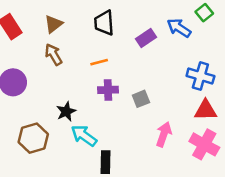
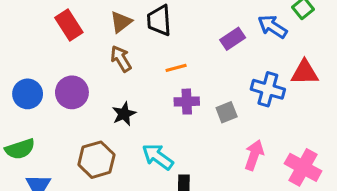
black trapezoid: (104, 23) -> (159, 20), moved
blue cross: (200, 76) -> (268, 89), moved
red triangle: (206, 110) -> (305, 72), moved
black star: (66, 111) -> (124, 114), moved

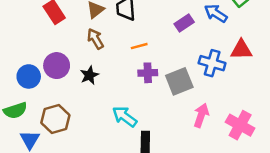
blue circle: (28, 94) -> (29, 76), moved
gray square: (227, 112) -> (179, 81), size x1.6
black star: (124, 114) -> (89, 75), moved
brown hexagon: (96, 160) -> (55, 119), moved

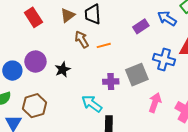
brown arrow: (95, 39) -> (82, 39), moved
purple cross: (148, 73) -> (111, 82), moved

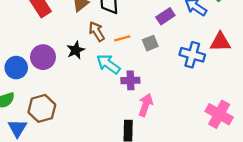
black star: (63, 70) -> (76, 50), moved
gray square: (137, 75) -> (150, 43), moved, size x0.6
pink arrow: (155, 103) -> (146, 105), moved
cyan arrow: (92, 104) -> (108, 64), moved

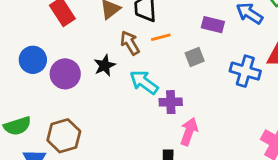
purple rectangle: (165, 16) -> (213, 25), turned 48
orange line: (122, 38) -> (161, 37), moved
blue circle: (16, 68) -> (33, 60), moved

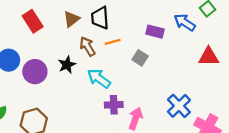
gray square: (195, 57) -> (140, 58), turned -35
blue cross: (245, 71) -> (179, 106), moved, turned 30
purple cross: (171, 102) -> (114, 105), moved

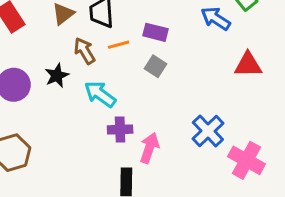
purple rectangle: (155, 32) -> (156, 32), moved

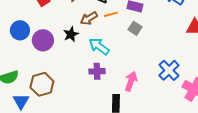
brown arrow: (85, 51) -> (89, 18), turned -90
purple cross: (120, 129) -> (97, 71), moved

